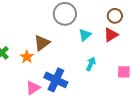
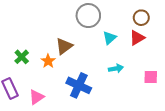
cyan arrow: (91, 64) -> (116, 68), turned 56
pink triangle: (33, 88) -> (36, 97), moved

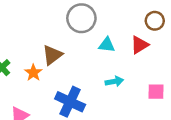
brown circle: (141, 18) -> (155, 21), moved
cyan triangle: (110, 38) -> (107, 45), turned 48

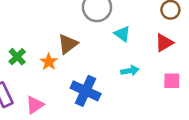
cyan triangle: (107, 45) -> (122, 34), turned 30
red triangle: (140, 45) -> (164, 43), moved

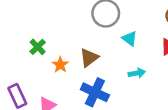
brown triangle: (68, 44) -> (89, 58), moved
green cross: (17, 57) -> (38, 47), moved

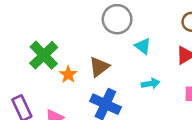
green cross: (38, 47) -> (44, 55), size x1.6

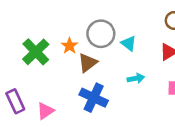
gray circle: (117, 19) -> (101, 34), moved
orange star: (68, 74) -> (70, 46), moved

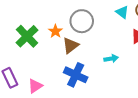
cyan triangle: (129, 43) -> (122, 12), moved

